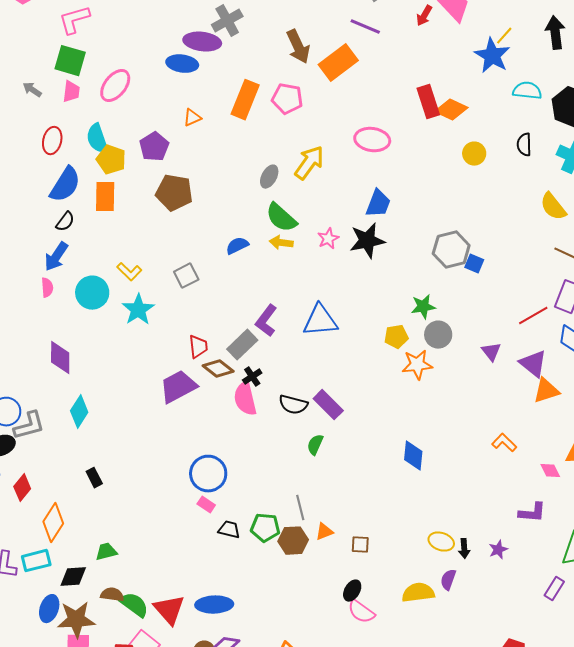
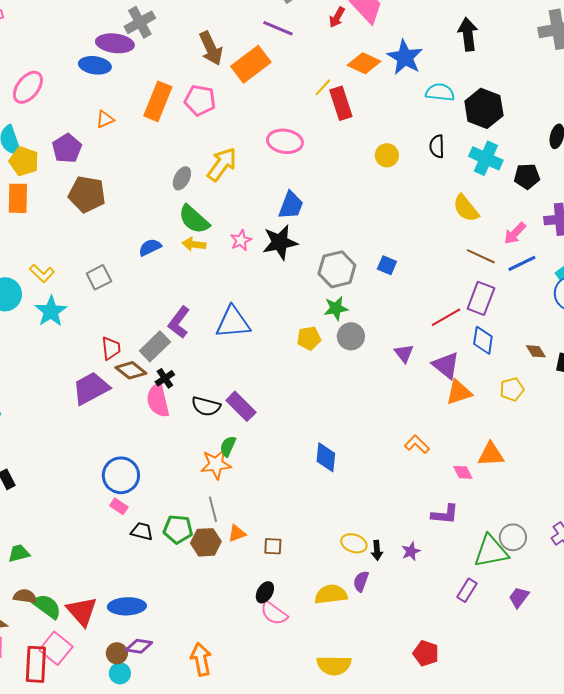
yellow line: (504, 36) -> (323, 87), moved
orange diamond: (451, 110) -> (364, 63), moved
gray hexagon: (451, 250) -> (337, 269), moved
orange star: (417, 365) -> (216, 464), moved

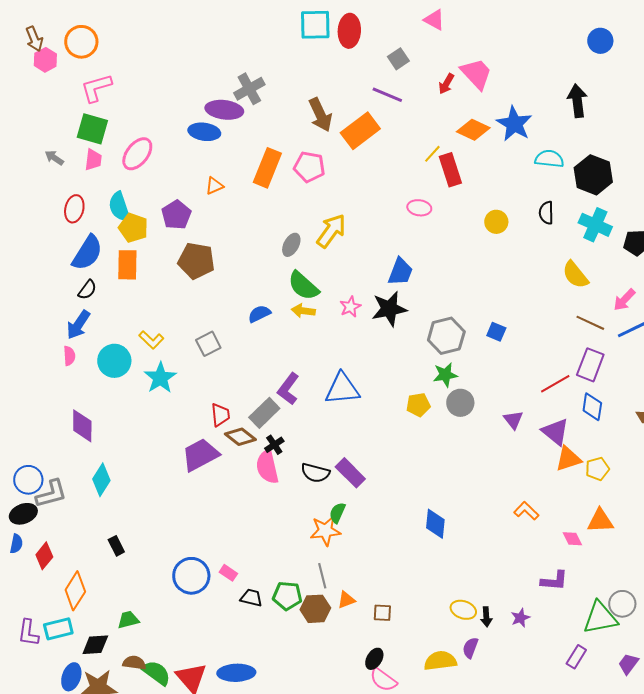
pink ellipse: (285, 141) -> (419, 208), moved, size x0.7
yellow pentagon: (512, 389) -> (597, 469), moved
blue circle: (121, 475) -> (191, 576), moved

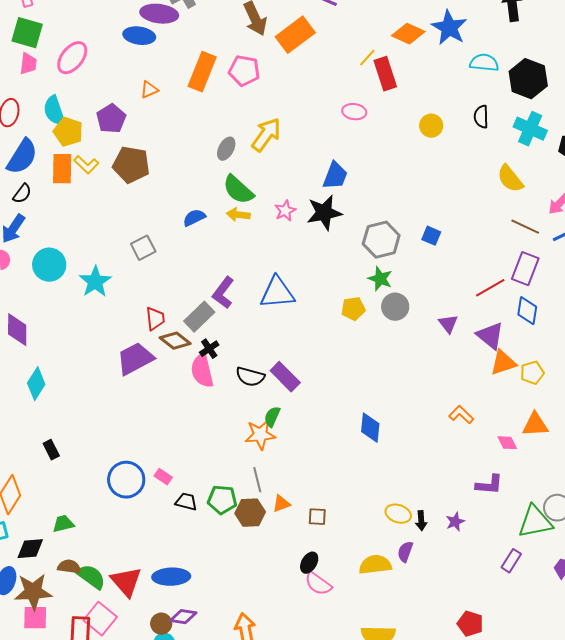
yellow L-shape: (151, 340) -> (86, 165), moved
green star: (445, 375) -> (380, 279), turned 30

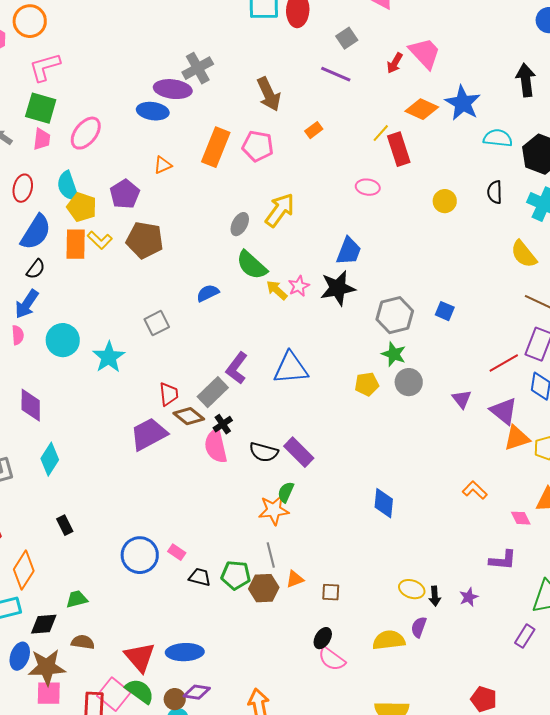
orange rectangle: (295, 35) -> (314, 130), moved, size x0.5
yellow arrow: (238, 215) -> (277, 290), moved, turned 35
green semicircle: (91, 577) -> (140, 691), moved

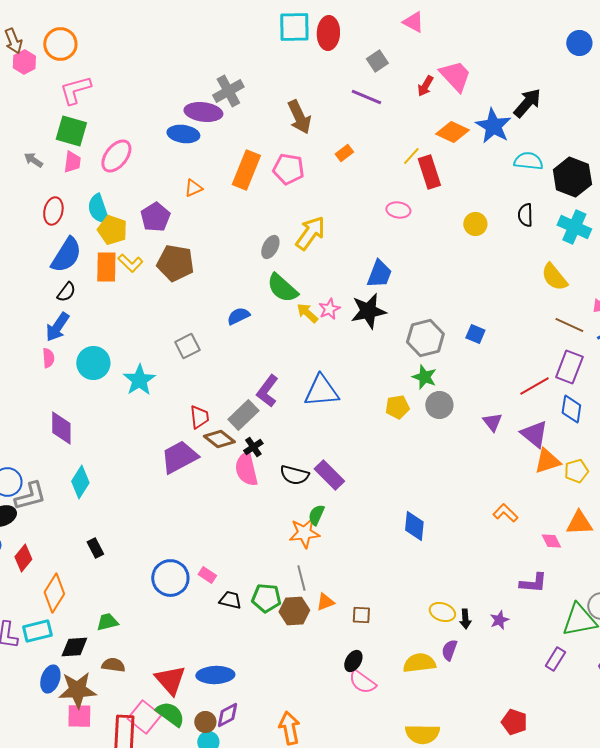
black arrow: (526, 80) -> (527, 103), moved, turned 48
purple diamond: (197, 692) -> (227, 715), turned -36

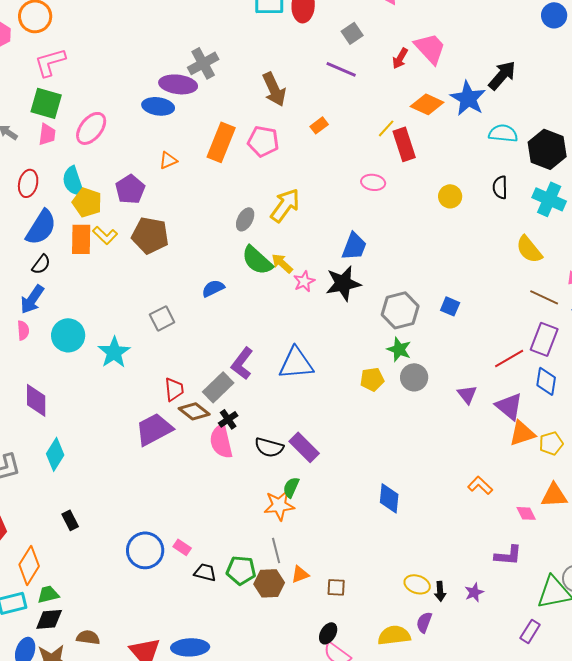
yellow arrow: (307, 313) -> (282, 263), moved
green trapezoid: (107, 622) -> (48, 594), moved

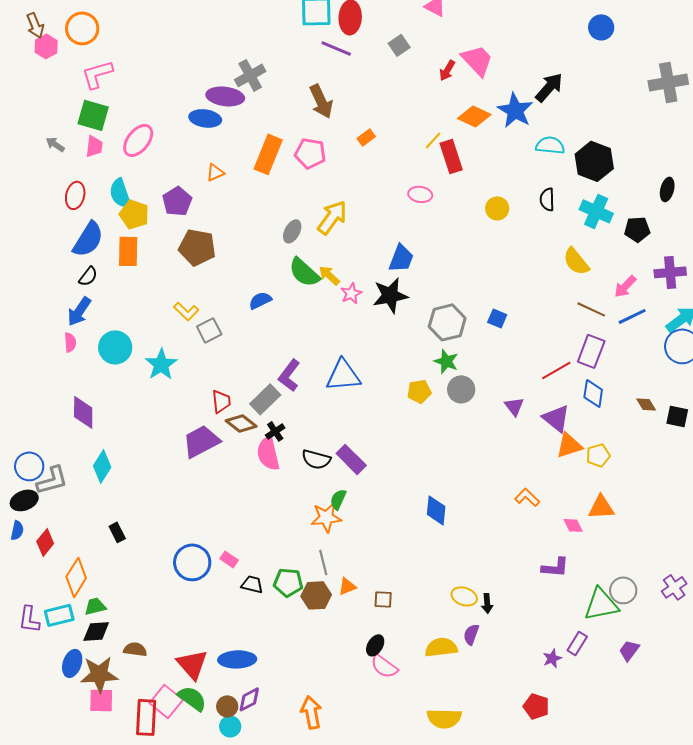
purple line: (341, 69) -> (336, 48), moved
yellow L-shape: (105, 235) -> (186, 311), moved
purple star: (474, 592) -> (552, 658), moved

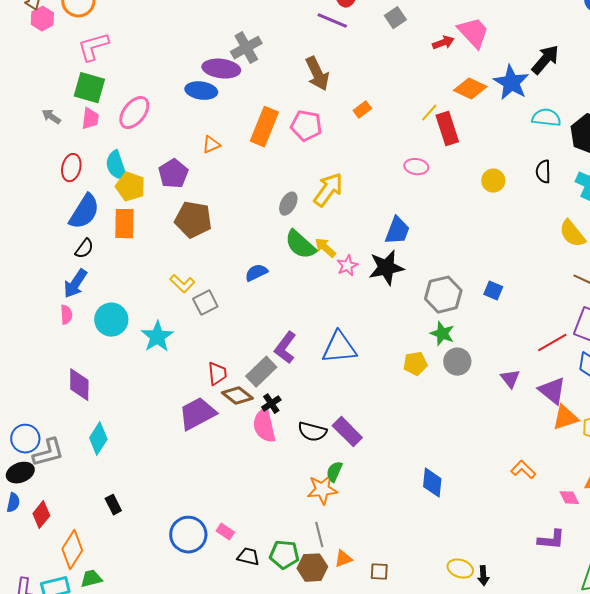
red arrow: (447, 70) -> (443, 43), turned -140

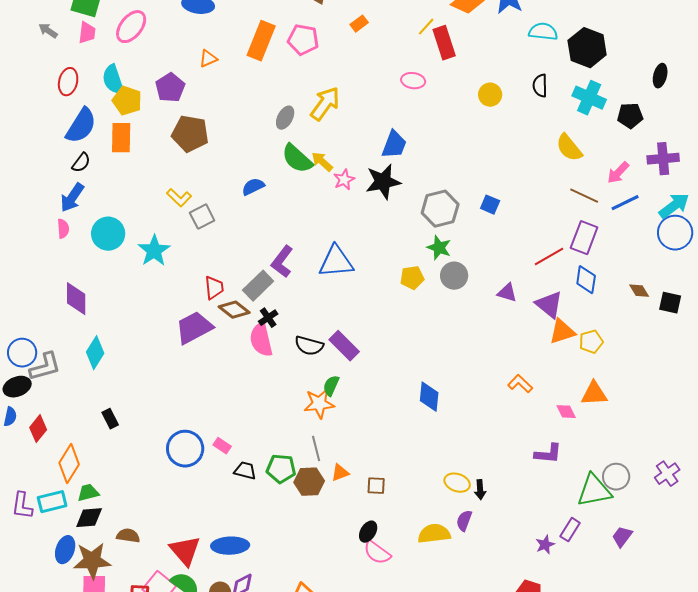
purple triangle: (510, 379) -> (507, 293), turned -35

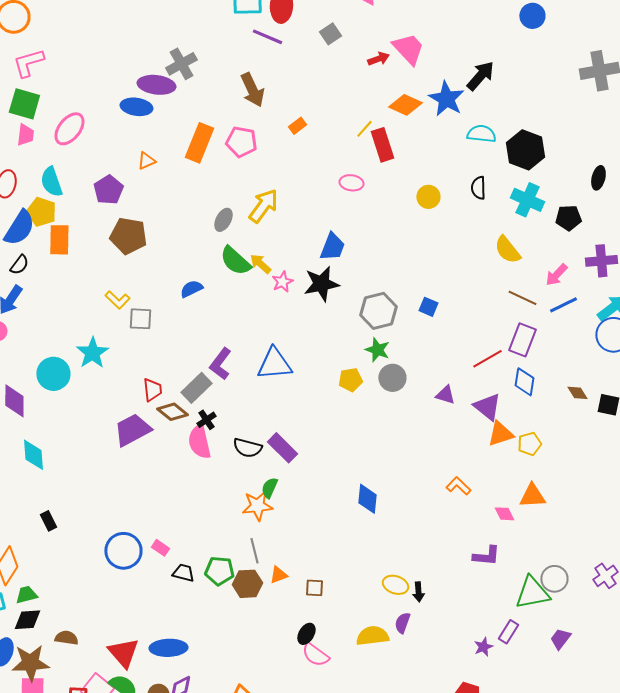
yellow pentagon: (127, 101) -> (41, 212), moved
gray square: (202, 217) -> (140, 319), turned 30
cyan circle: (108, 234) -> (53, 374), moved
cyan diamond: (95, 353) -> (33, 455), turned -36

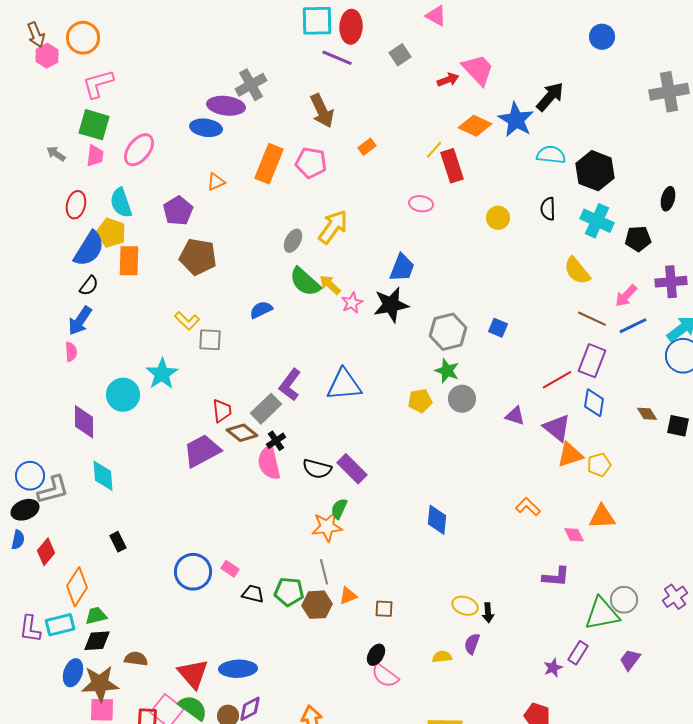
yellow semicircle: (372, 636) -> (442, 657), size x0.6

